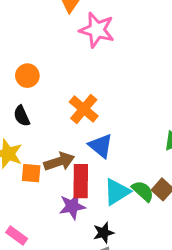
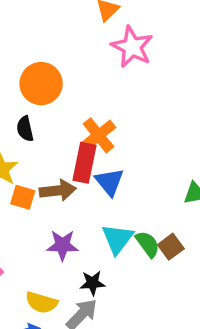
orange circle: (27, 76) -> (41, 84), size x1.5
red rectangle: (81, 181) -> (85, 163), moved
cyan triangle: (117, 192) -> (117, 239), turned -32

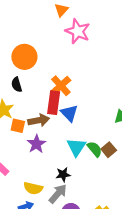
purple star: (62, 245) -> (36, 144), moved, turned -30

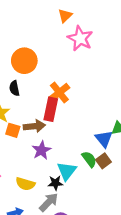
blue triangle: (69, 113) -> (104, 139), moved
purple star: (36, 144) -> (41, 150), moved
cyan triangle: (76, 147) -> (67, 171), moved
yellow semicircle: (33, 188) -> (25, 184), moved

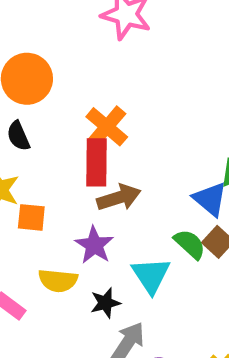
brown arrow: (34, 126) -> (119, 198), moved
black star: (55, 183) -> (105, 303), moved
yellow semicircle: (25, 184) -> (58, 281), moved

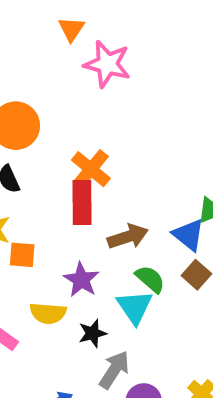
brown arrow: (119, 198) -> (128, 237), moved
green semicircle: (190, 244) -> (150, 279), moved

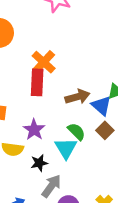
brown arrow: (128, 237) -> (77, 97), moved

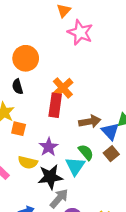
black star: (39, 163) -> (50, 177), size x1.6

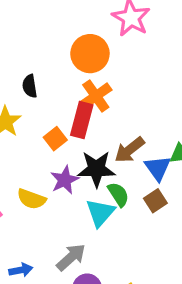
orange circle: (26, 58) -> (90, 54), moved
brown arrow: (90, 122) -> (129, 150), turned 145
orange square: (19, 129) -> (55, 139), moved, turned 32
black star: (50, 177) -> (96, 169), moved

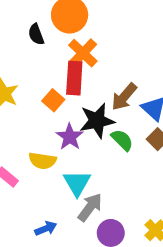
black semicircle: (30, 86) -> (36, 34), moved
cyan triangle: (100, 213) -> (77, 183), moved

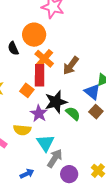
brown arrow: (124, 97) -> (71, 66), moved

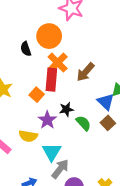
black star: (56, 102) -> (66, 109), size x0.6

